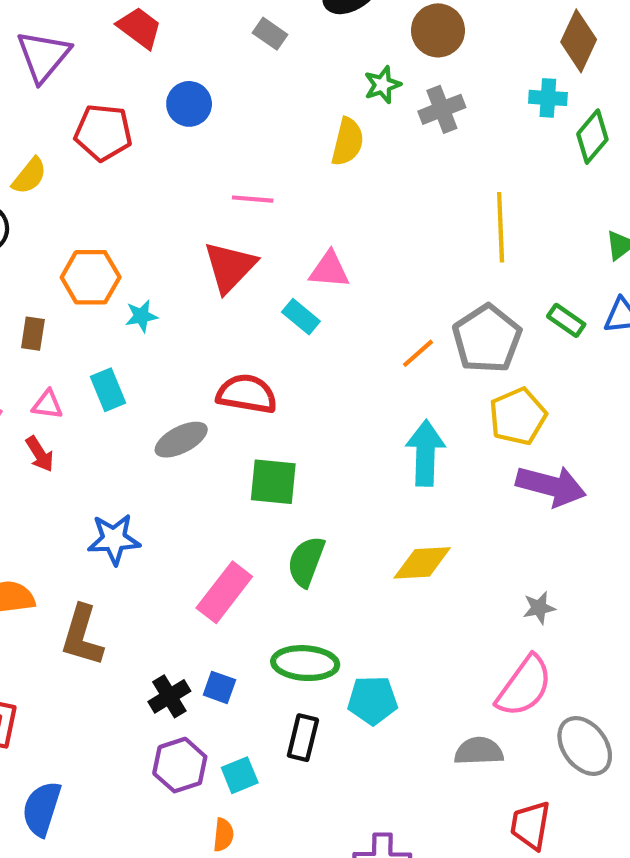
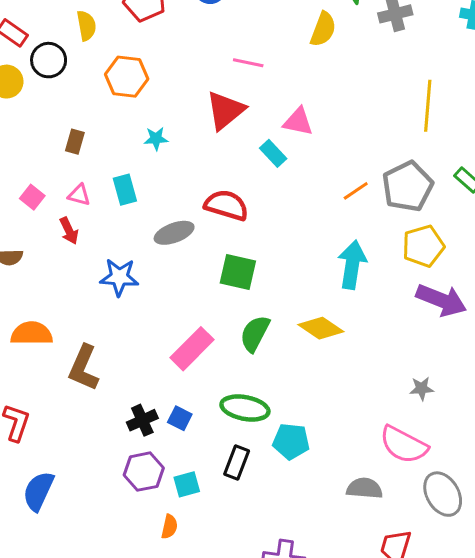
yellow semicircle: (29, 176) -> (86, 26), turned -56
orange hexagon: (91, 277) -> (127, 77), moved
blue star: (114, 539) -> (119, 277), moved
yellow diamond: (422, 563) -> (321, 328), moved, turned 30
pink semicircle: (524, 686) -> (404, 445), turned 75

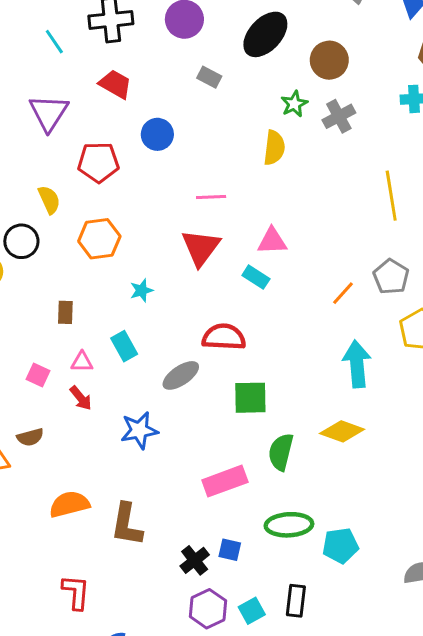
gray pentagon: (408, 186) -> (391, 277), size x0.7
pink rectangle: (192, 349) -> (225, 481), turned 39
black rectangle: (237, 463) -> (296, 601), moved

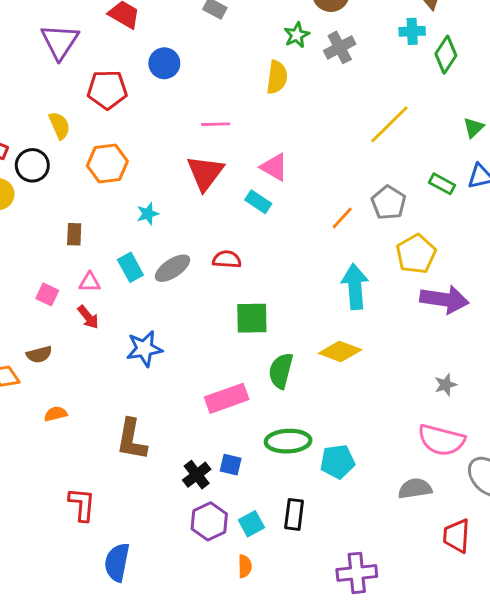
yellow line: (391, 196) -> (389, 124), turned 54
pink triangle: (272, 241) -> (274, 167), turned 32
red semicircle: (224, 337) -> (227, 259), size x0.7
gray ellipse: (181, 375) -> (172, 268), moved
orange semicircle: (69, 504) -> (56, 414), moved, size x0.6

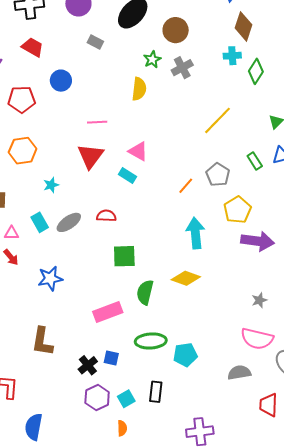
green rectangle: (442, 184) -> (255, 161), turned 30

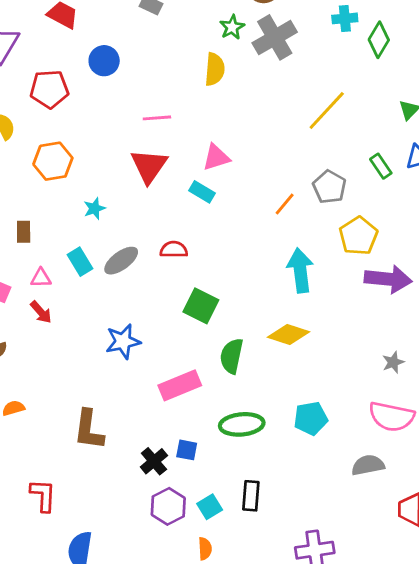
gray cross: (182, 68) -> (275, 37), size x1.4
pink triangle: (138, 151) -> (216, 157), turned -45
green square: (124, 256) -> (201, 306), turned 30
blue star: (50, 279) -> (123, 341), moved
cyan pentagon: (185, 355) -> (311, 418), moved

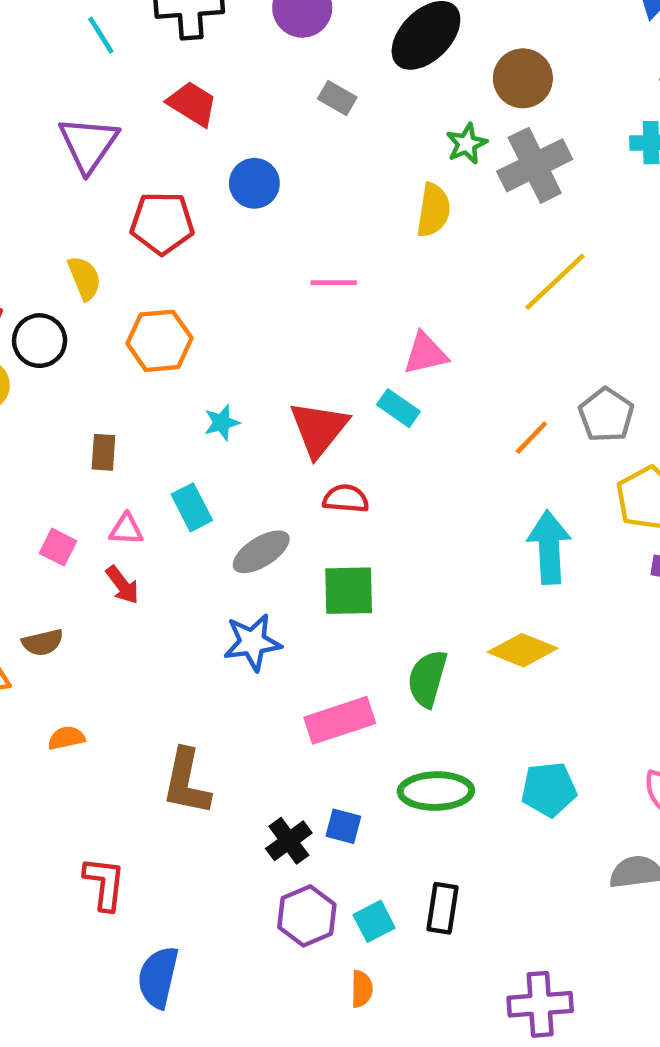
yellow line: (327, 110) -> (555, 282), moved
red triangle: (149, 166) -> (319, 429), moved
gray ellipse: (121, 261) -> (261, 552), moved
green square: (201, 306) -> (349, 591), moved, turned -32

